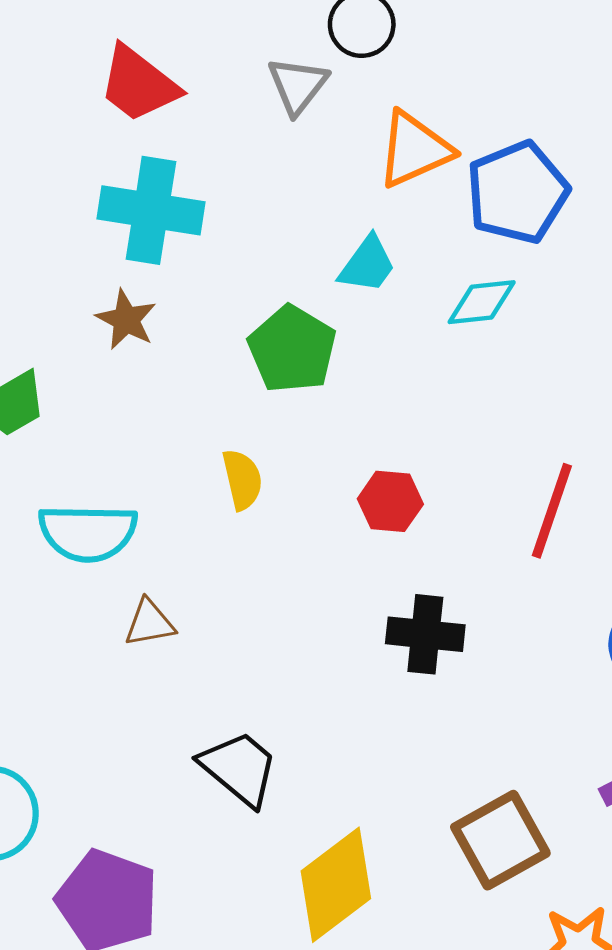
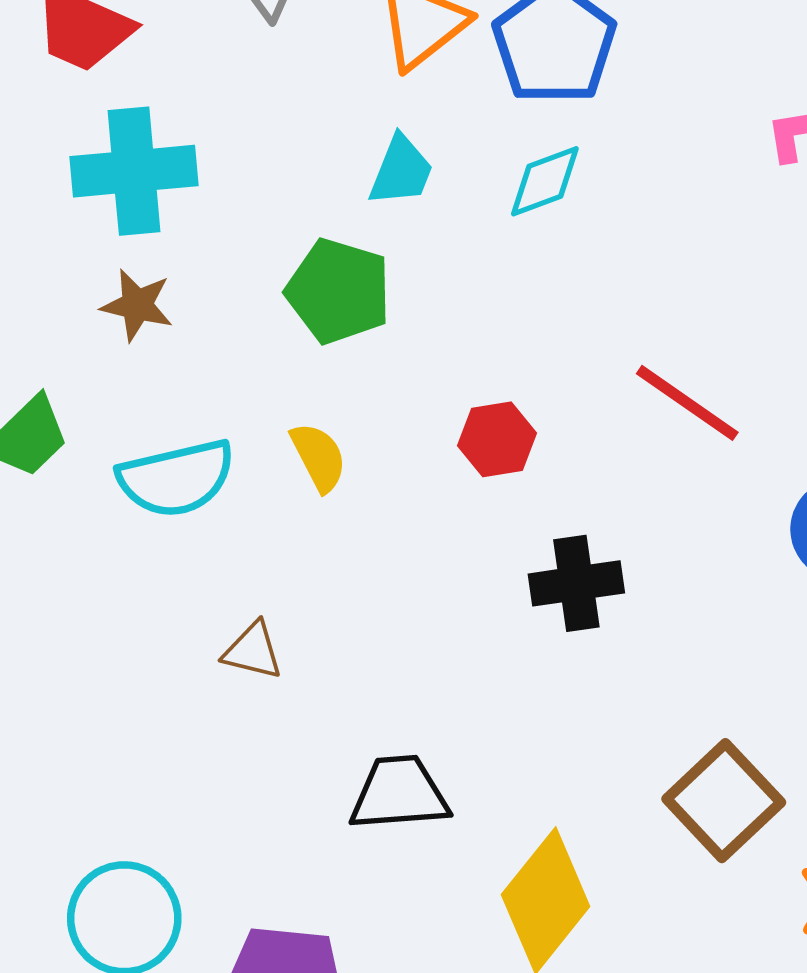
red line: (552, 511) -> (687, 403), turned -60
cyan semicircle: (88, 533) -> (176, 478), moved
brown triangle: (150, 623) -> (253, 651), turned 38
black trapezoid: (239, 768) -> (399, 793), turned -30

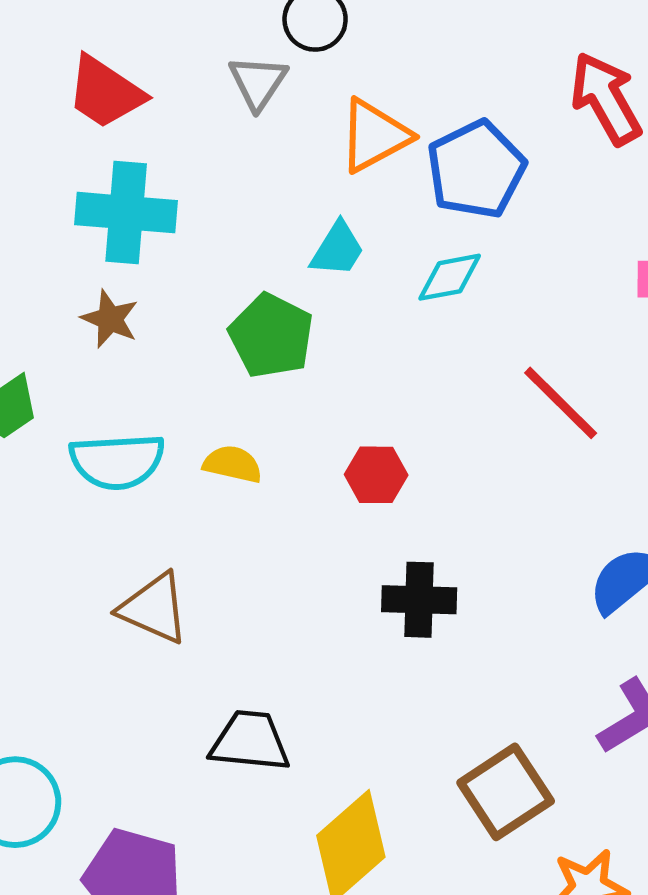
red line: (687, 403) -> (561, 403), moved
yellow semicircle: (319, 457) -> (233, 464), turned -60
brown triangle: (253, 651) -> (154, 608), size x1.5

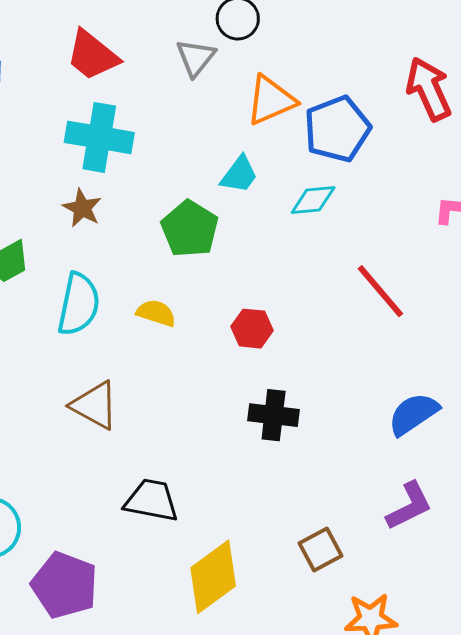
cyan semicircle: (117, 461) -> (79, 304), turned -80
brown square: (506, 792) -> (320, 549), size x0.7

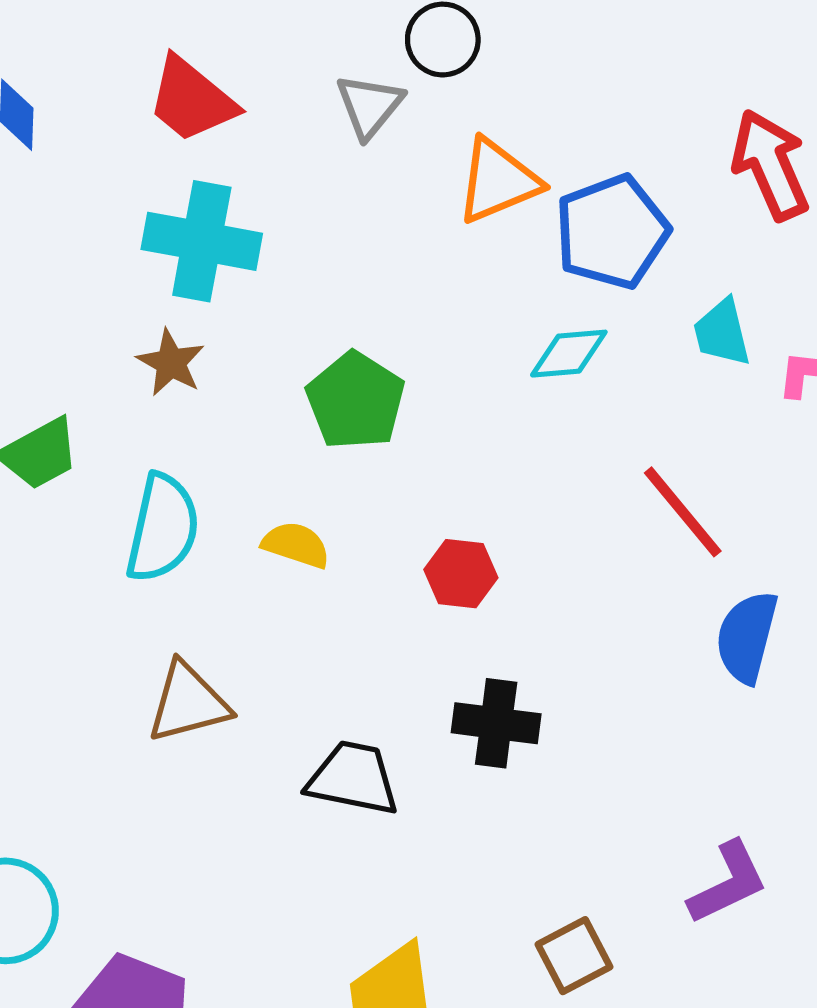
cyan trapezoid: (239, 175) -> (722, 333), moved, turned 129
brown triangle: (95, 405) -> (188, 703), turned -44
blue semicircle: (413, 414) -> (747, 637), moved, turned -42
black trapezoid: (151, 500) -> (353, 778), moved

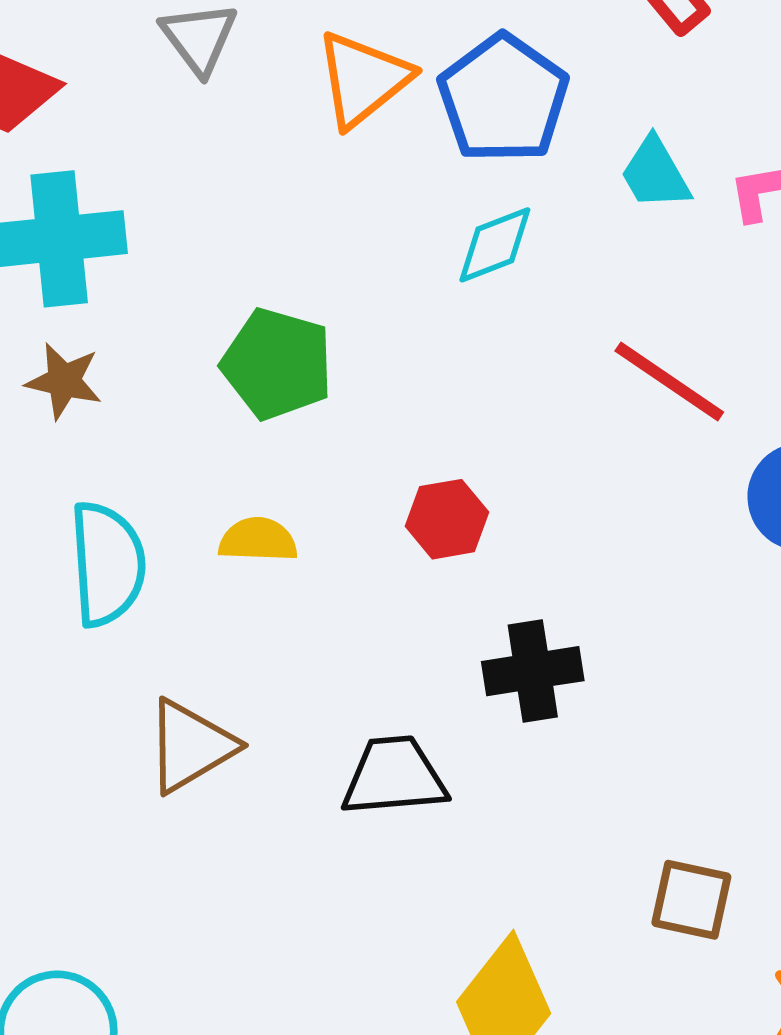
brown square: (574, 956) -> (691, 900), turned -34

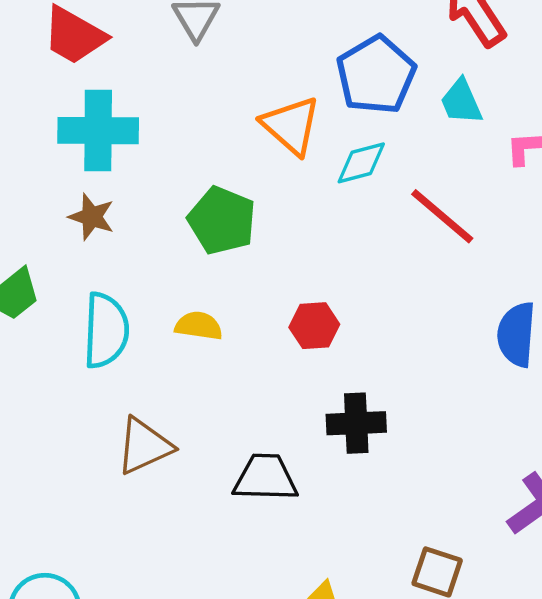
orange triangle: (363, 79) -> (291, 126), moved, turned -46
cyan trapezoid: (655, 174) -> (461, 102), moved
red line: (669, 382) -> (442, 216), moved

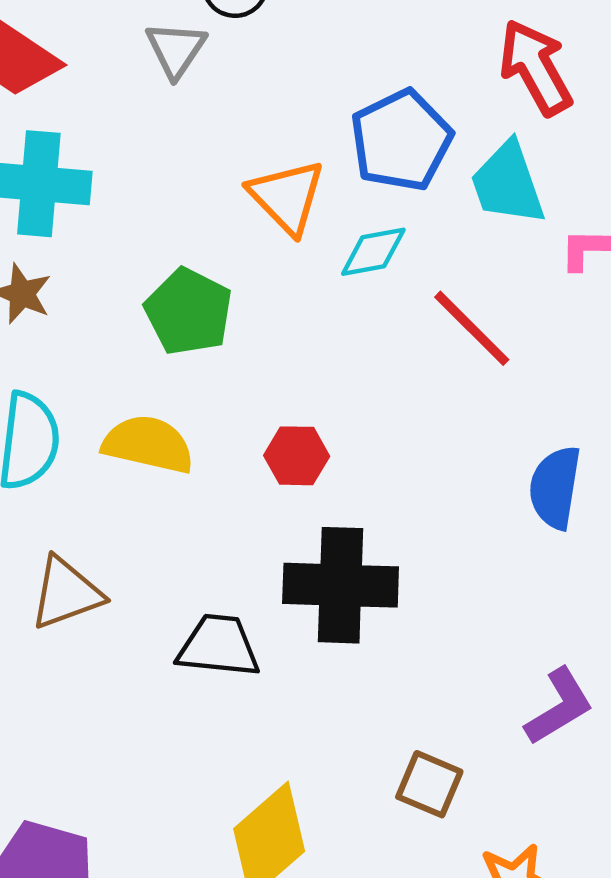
cyan trapezoid: (461, 102) -> (508, 183), size x1.4
yellow semicircle: (199, 326) -> (148, 444), size x1.5
black cross: (356, 423) -> (341, 585), size x1.5

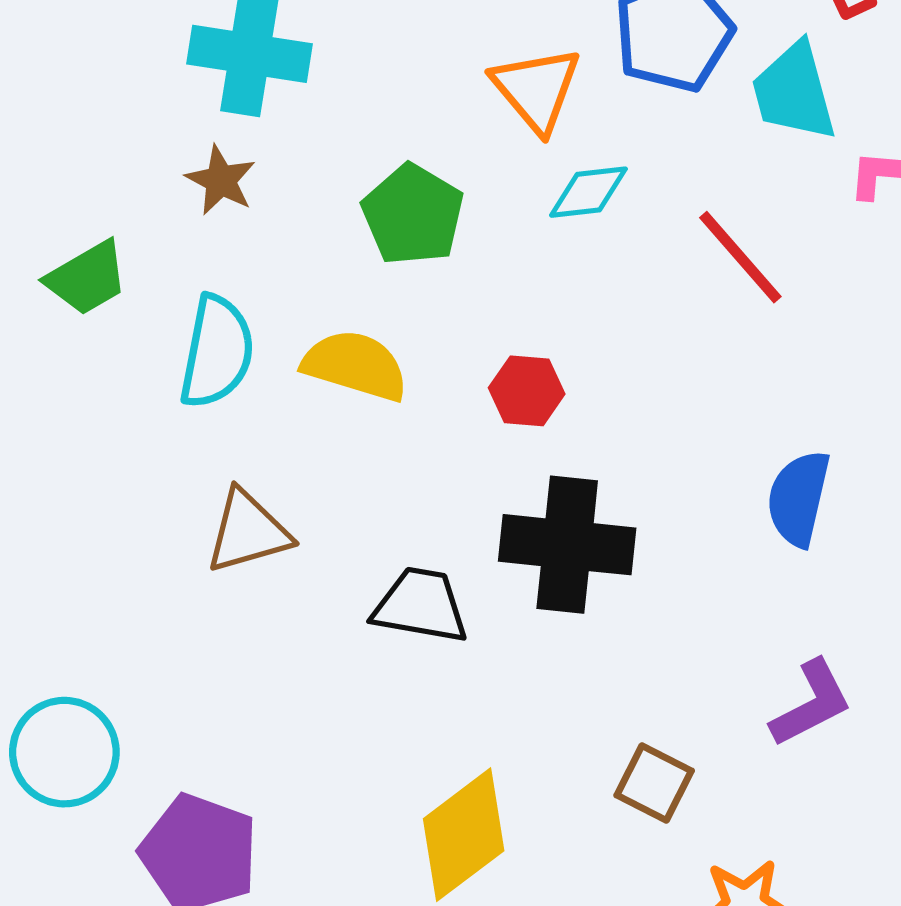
cyan diamond: (373, 252) -> (588, 192), moved
blue semicircle: (555, 487) -> (798, 498), moved

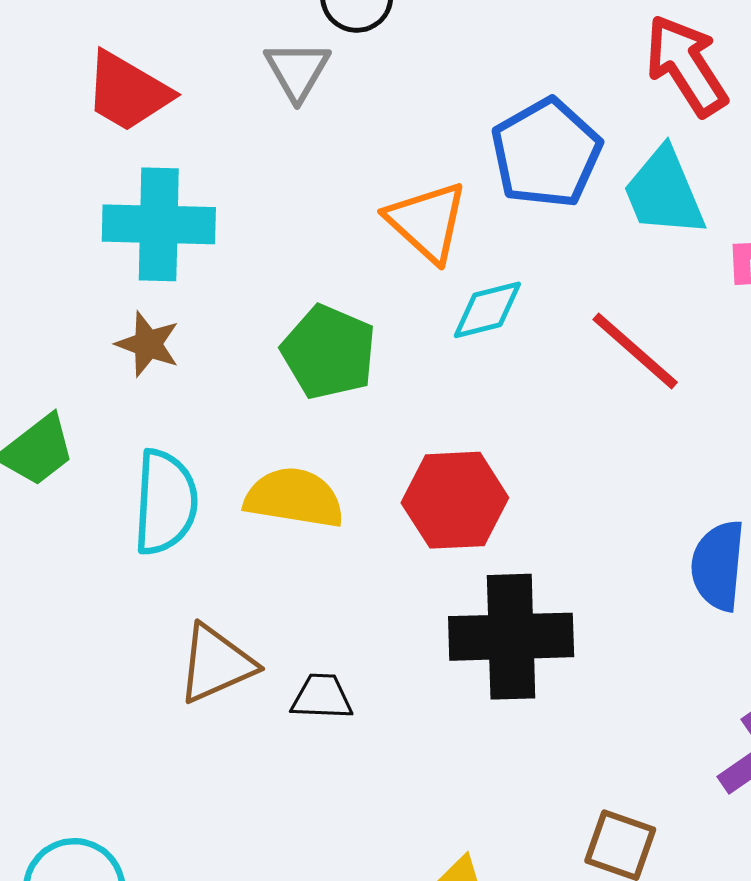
red hexagon: (527, 391) -> (455, 500), size x1.5
black trapezoid: (421, 605) -> (322, 697), moved, size x0.7

